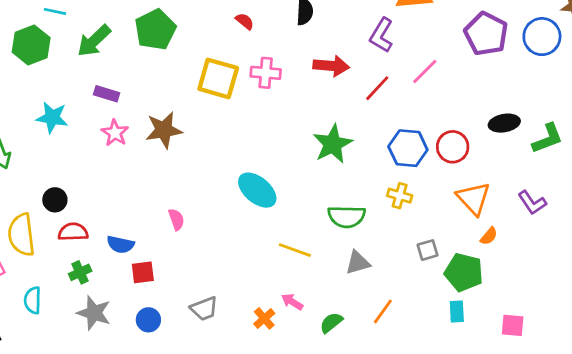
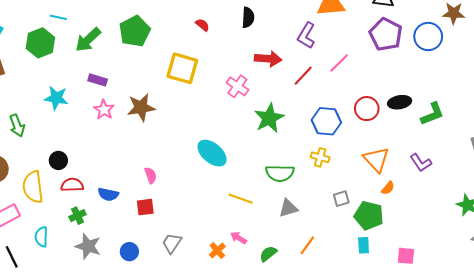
pink cross: (266, 73) -> (237, 86), moved, turned 30
red circle: (453, 147) -> (367, 109), moved
red square: (143, 272) -> (145, 207), moved
gray trapezoid: (204, 309) -> (172, 243), turned 145

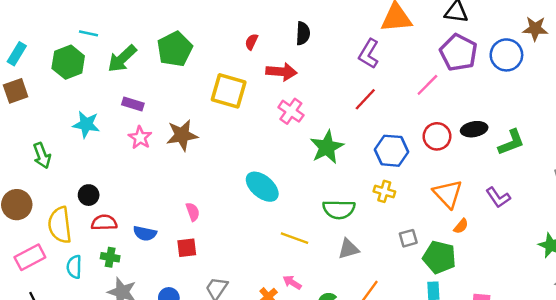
red semicircle: (202, 25) -> (251, 42), turned -104
red arrow: (268, 59) -> (281, 72), moved
pink line: (339, 63) -> (427, 85), moved
green cross: (77, 216) -> (110, 257), turned 35
cyan semicircle: (41, 237) -> (74, 267), moved

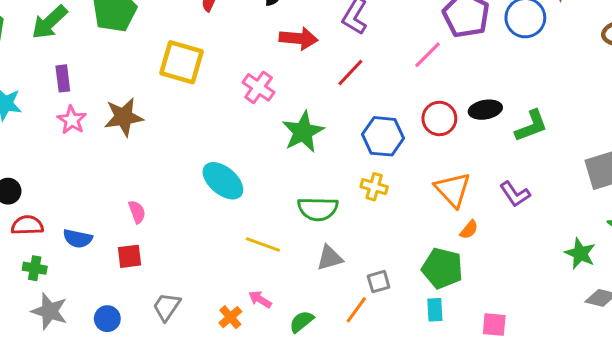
red arrow: (281, 72) -> (299, 38), moved
purple rectangle: (133, 104) -> (63, 78), turned 66
gray square: (408, 238) -> (379, 282), moved

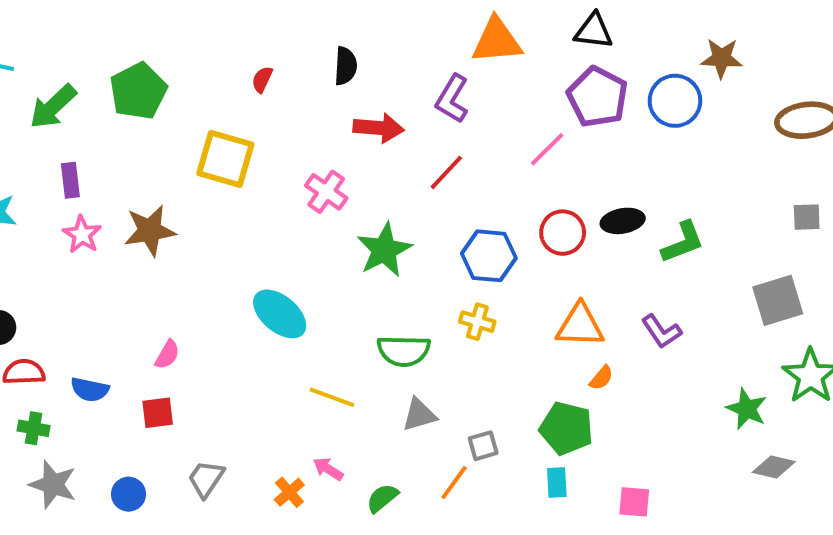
orange triangle: (453, 190) -> (580, 326), turned -45
pink semicircle: (137, 212) -> (167, 355), turned 50

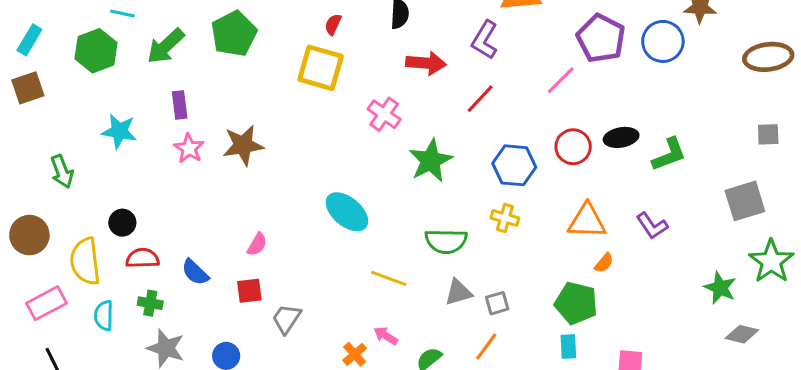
yellow square: (225, 159) -> (321, 68), moved
blue semicircle: (90, 390) -> (195, 272), turned 32
gray square: (483, 446) -> (497, 303), moved
gray trapezoid: (206, 479) -> (287, 319), moved

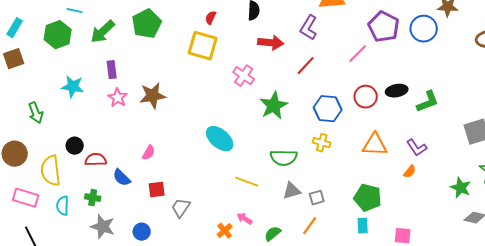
pink semicircle: (257, 244) -> (149, 153), moved
red semicircle: (142, 258) -> (96, 160), moved
orange semicircle: (604, 263) -> (410, 172), moved
pink rectangle: (46, 303) -> (26, 198), turned 45

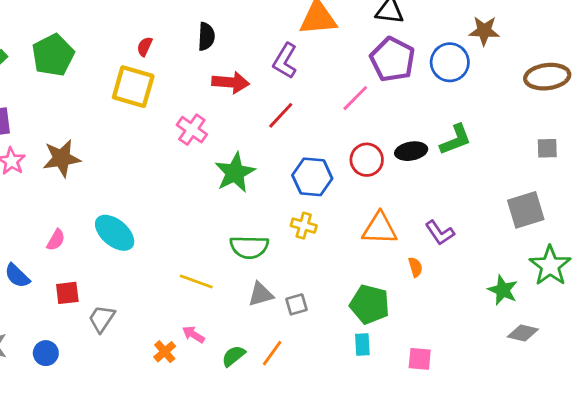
green L-shape: (428, 102) -> (456, 140), moved
cyan ellipse: (220, 139) -> (115, 233), moved
orange semicircle: (410, 172) -> (415, 267), moved, turned -56
orange line: (310, 226) -> (272, 353), moved

